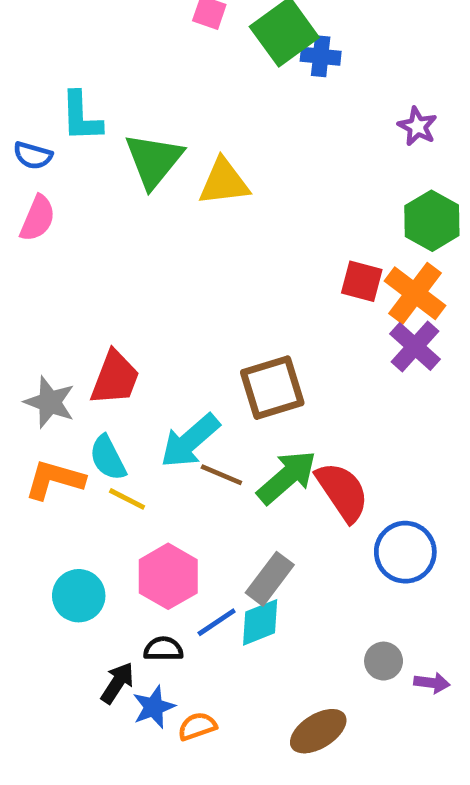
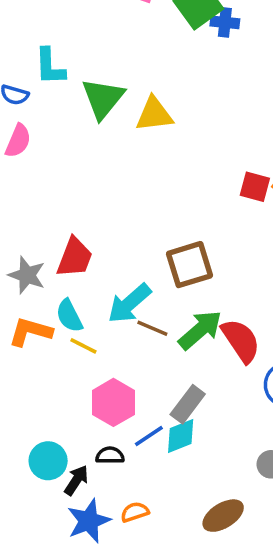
cyan circle: (79, 596) -> (48, 461), moved
blue star: (154, 707) -> (89, 521), moved, size x1.4

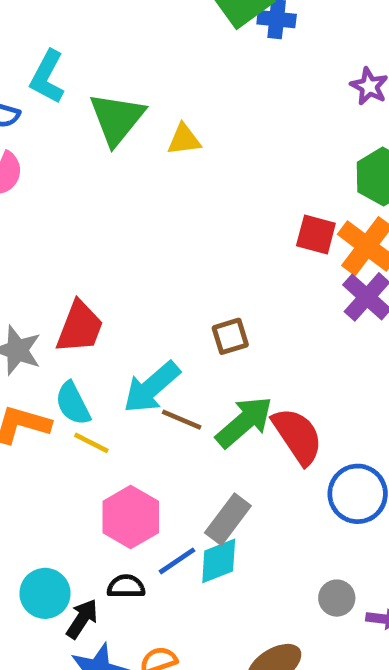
cyan L-shape: (50, 67) -> (47, 77), turned 30
yellow triangle: (154, 114) -> (184, 140), size x0.7
brown square: (189, 265) -> (230, 336), size x0.6

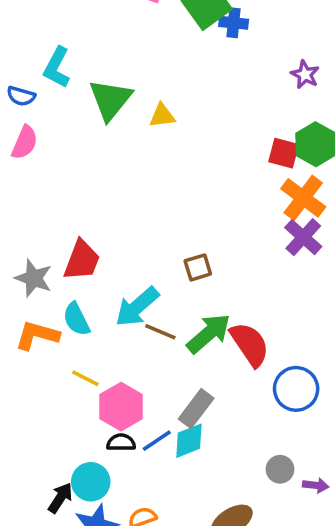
red square: (316, 234) -> (284, 153), moved
yellow line: (91, 443) -> (85, 378), moved
black semicircle: (126, 586) -> (121, 442), moved
cyan circle: (45, 593) -> (91, 482), moved
black arrow: (82, 619) -> (60, 498), moved

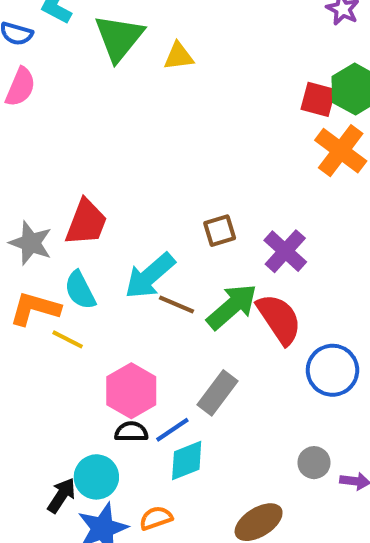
purple cross: (303, 237) -> (285, 251), moved
yellow line: (85, 378) -> (68, 339), moved
cyan diamond: (189, 441) -> (187, 461), moved

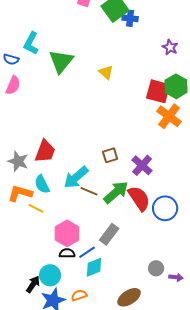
yellow triangle: (179, 56) -> (106, 72), moved, turned 49
red square: (318, 99) -> (158, 91), size x1.4
blue circle: (332, 370) -> (165, 208), moved

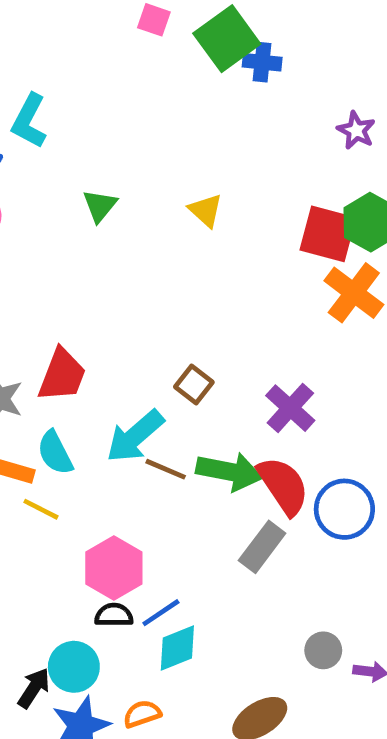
green triangle: (61, 61) -> (100, 206), moved, size x0.6
yellow triangle: (106, 72) -> (206, 210), moved
brown square: (110, 155) -> (194, 384), moved, turned -35
green arrow: (116, 192) -> (229, 472), turned 52
gray rectangle: (109, 234) -> (262, 547), moved

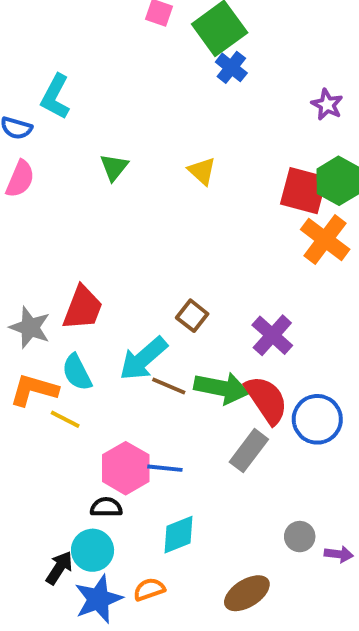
blue cross: (262, 62) -> (231, 67), moved, turned 32
blue line: (161, 613) -> (165, 468), moved, turned 40
black semicircle: (114, 615) -> (106, 507), moved

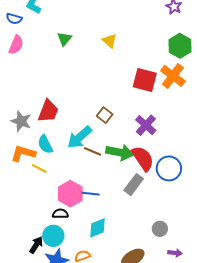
red square: (304, 191) -> (145, 80), moved
purple arrow: (339, 554) -> (175, 253), moved

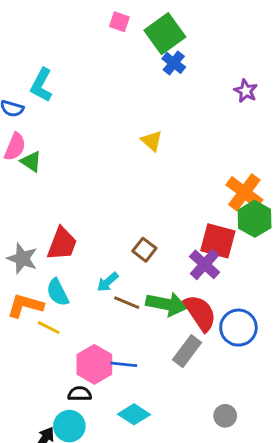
green triangle: (64, 39) -> (31, 161), moved, turned -35
green hexagon: (180, 46) -> (255, 219), moved
red square: (145, 80) -> (218, 241), moved
cyan arrow: (79, 137) -> (108, 282), size x0.6
cyan diamond: (98, 228) -> (134, 414), turned 55

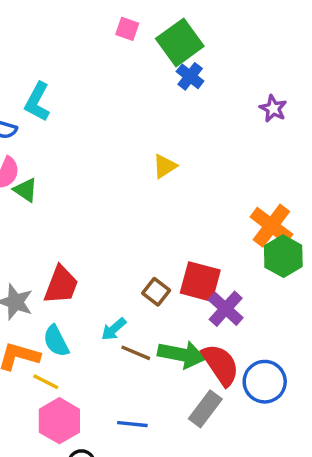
yellow triangle: (152, 141) -> (165, 166), turned 45
red square: (218, 241) -> (200, 282), moved
pink hexagon: (94, 364) -> (59, 421), moved

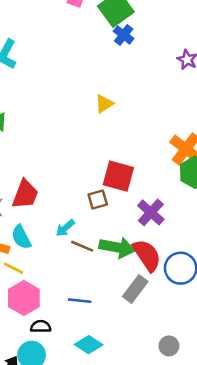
red square: (200, 282) -> (118, 176), moved
brown square: (156, 292) -> (98, 200), turned 36

